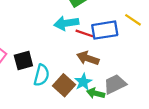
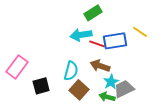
black square: (23, 60) -> (41, 86), moved
cyan semicircle: (42, 75) -> (71, 71), moved
cyan star: (83, 82) -> (111, 82), moved

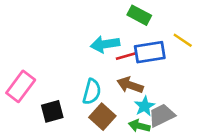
green rectangle: (93, 13) -> (139, 15), moved, turned 60
red line: (97, 44) -> (126, 56), turned -35

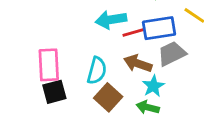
pink rectangle: (21, 86) -> (49, 65), moved, turned -40
gray trapezoid: (162, 115) -> (172, 54), moved

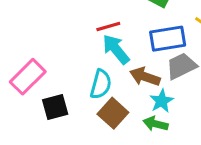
cyan arrow: (111, 20) -> (116, 49), moved, turned 60
red line: (134, 32) -> (108, 26), moved
pink rectangle: (49, 65) -> (28, 77), moved, turned 48

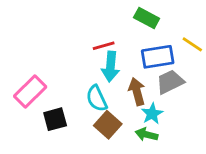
cyan arrow: (116, 49) -> (111, 67), turned -136
brown arrow: (145, 77) -> (137, 91), turned 56
cyan semicircle: (101, 84) -> (97, 98), turned 140

